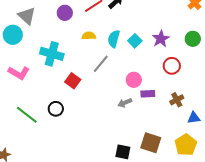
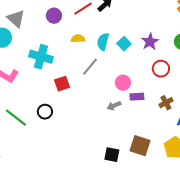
red square: (73, 81) -> (62, 84), turned 35

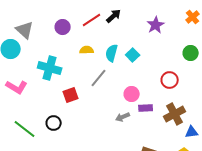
purple star: (150, 42) -> (156, 25), moved
brown cross: (166, 103) -> (175, 114), size x1.5

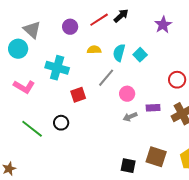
pink circle: (132, 94) -> (127, 94), moved

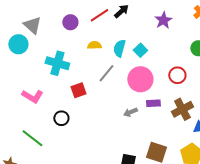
pink L-shape: (24, 87) -> (32, 96), moved
pink circle: (127, 94) -> (140, 79), moved, size x1.6
green line: (32, 129) -> (32, 138), moved

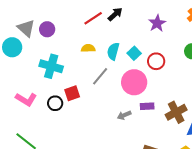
purple circle: (70, 22) -> (47, 29), moved
red circle: (177, 75) -> (156, 61), moved
black circle: (61, 118) -> (55, 103), moved

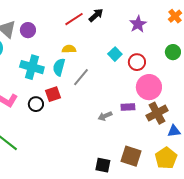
cyan semicircle: (113, 51) -> (59, 67), moved
pink circle: (134, 82) -> (149, 87), moved

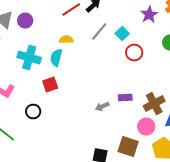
purple star: (138, 24) -> (149, 14), moved
cyan square: (115, 54) -> (122, 34), moved
gray line: (81, 77) -> (99, 32), moved
pink circle: (149, 87) -> (146, 126), moved, size x0.7
black circle: (36, 104) -> (33, 112), moved

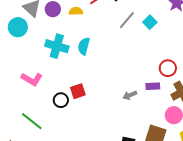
yellow semicircle: (66, 40) -> (76, 11), moved
red circle: (134, 52) -> (168, 68), moved
red square: (50, 84) -> (78, 91), moved

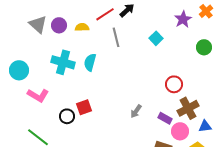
gray line: (127, 20) -> (116, 37), moved, turned -54
cyan circle: (18, 27) -> (19, 70), moved
purple rectangle: (153, 86) -> (165, 118), moved, turned 32
gray arrow: (130, 95) -> (136, 111), turned -32

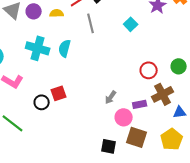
green circle: (204, 47) -> (179, 66), moved
purple rectangle: (165, 118) -> (140, 104), turned -40
pink circle: (180, 131) -> (124, 117), moved

